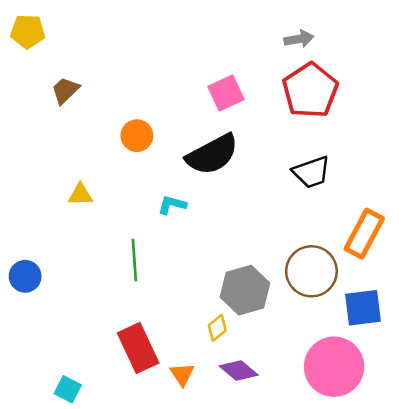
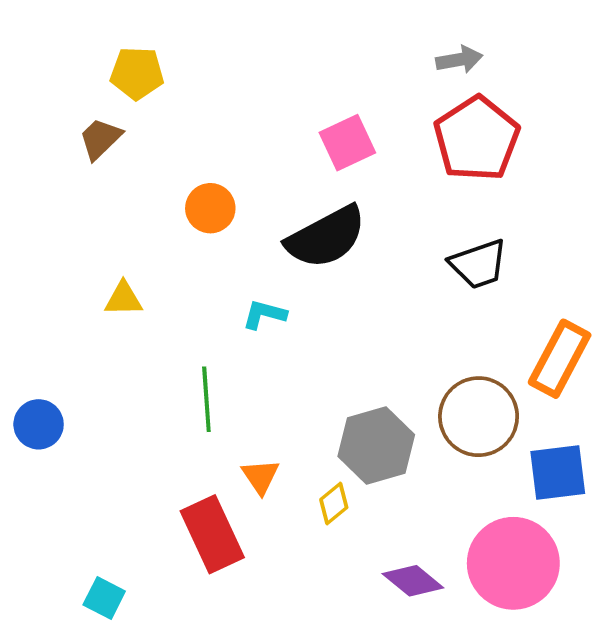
yellow pentagon: (28, 31) -> (137, 73), moved
purple diamond: (239, 370) -> (413, 581), moved
orange triangle: (182, 374) -> (260, 476), moved

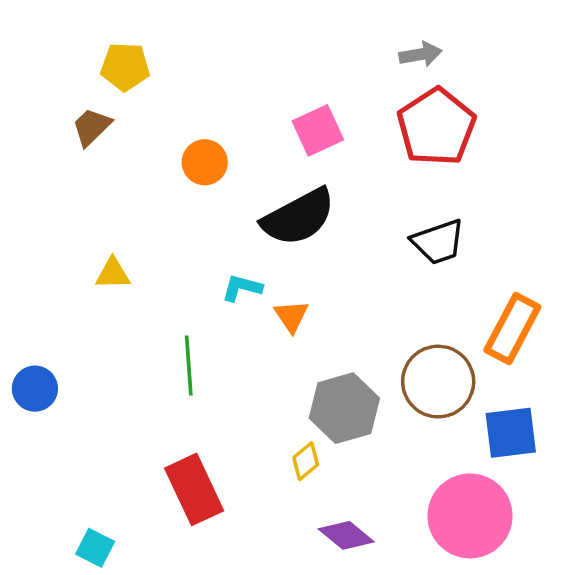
orange circle: (210, 208) -> (205, 162), moved
orange triangle: (260, 476) -> (291, 316), moved
purple diamond: (413, 581) -> (346, 535), moved

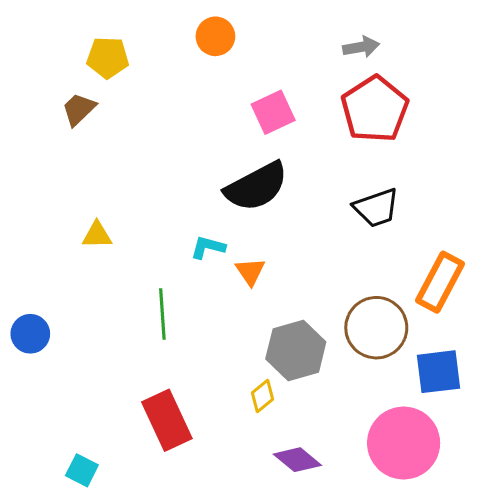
orange circle: (205, 162) -> (215, 36), moved

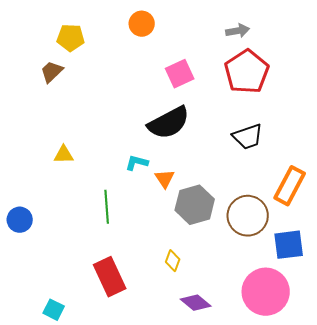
gray hexagon: (296, 350) -> (195, 205), moved
yellow diamond: (262, 396) -> (173, 261), turned -30

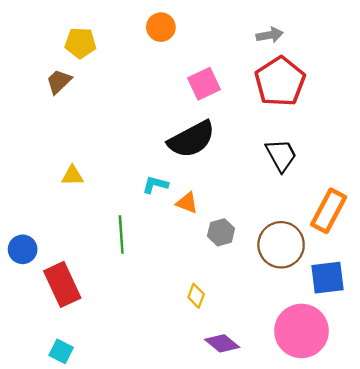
black trapezoid: (248, 137) -> (281, 155), turned -100
orange triangle: (165, 179) -> (187, 203), turned -35
gray hexagon: (195, 205) -> (221, 232), size x0.6
red rectangle: (110, 277) -> (62, 284), moved

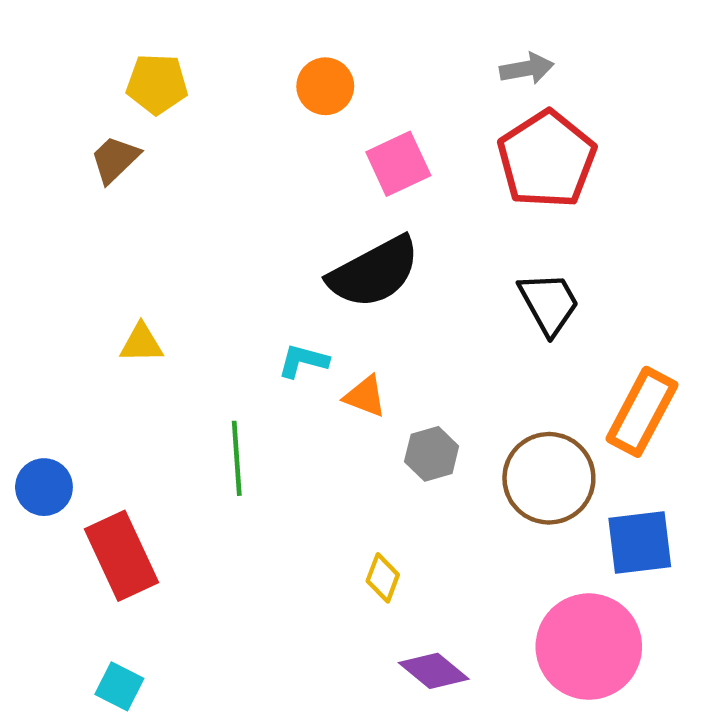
orange circle: (161, 27) -> (325, 86), moved

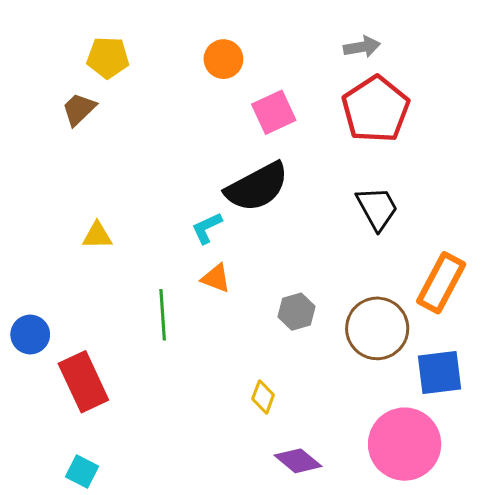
cyan L-shape: (303, 361) -> (207, 228), moved, turned -40
orange triangle: (365, 396) -> (216, 278), moved

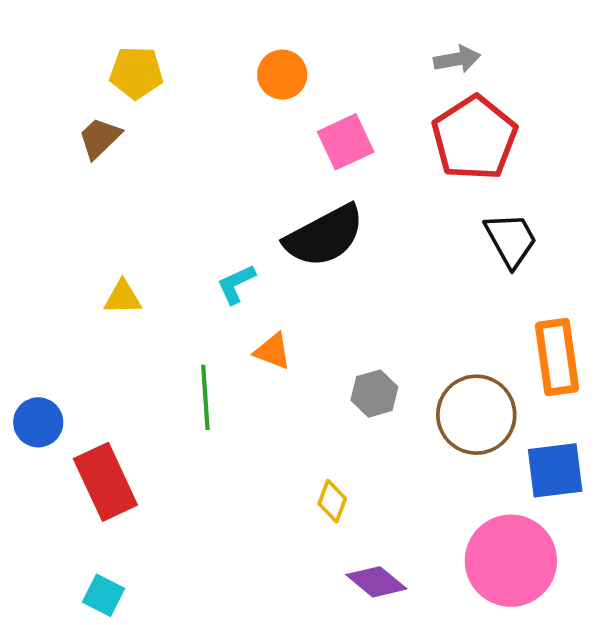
black trapezoid: (377, 208) -> (511, 240), moved
cyan L-shape: (207, 228) -> (236, 284), moved
orange rectangle: (441, 283) -> (557, 357), turned -36

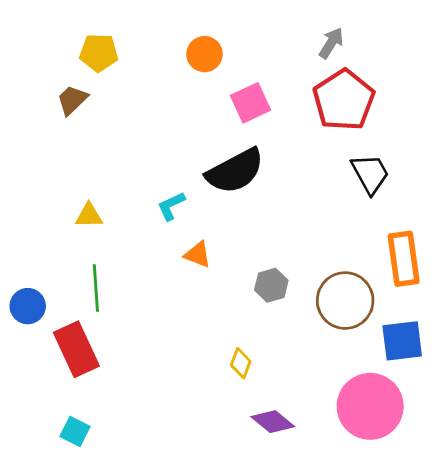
gray arrow: (457, 59) -> (331, 43), turned -48
green line: (205, 397) -> (96, 288), moved

